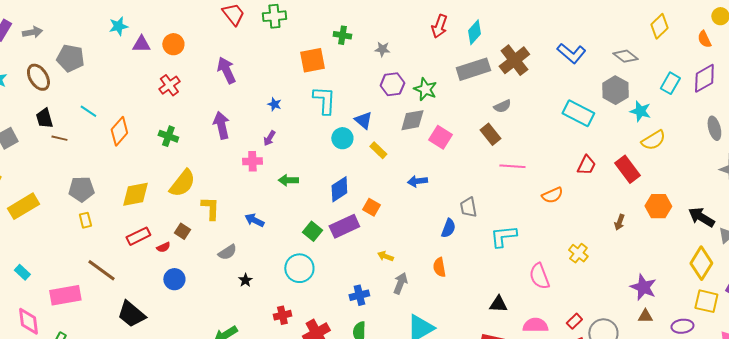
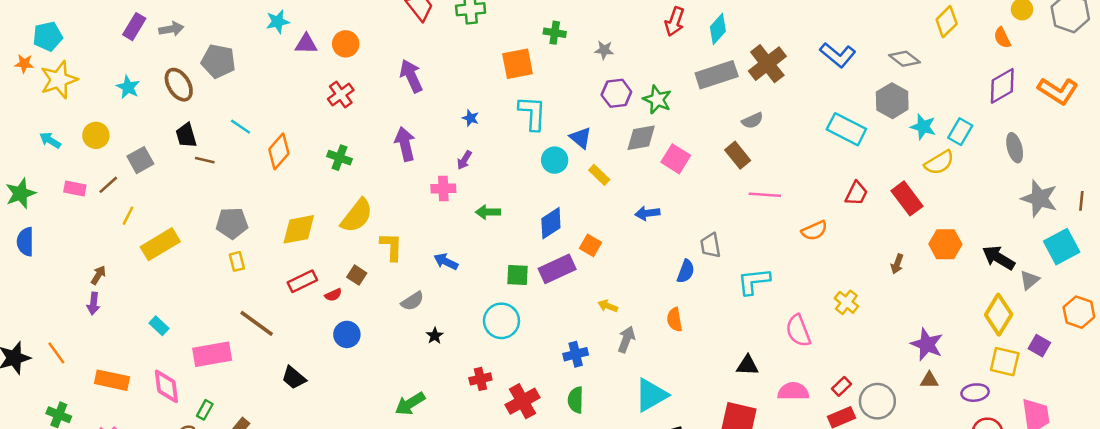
cyan rectangle: (670, 83) -> (960, 132), moved
green square: (312, 231) -> (518, 275), turned -36
black trapezoid: (131, 314) -> (294, 378), size x0.7

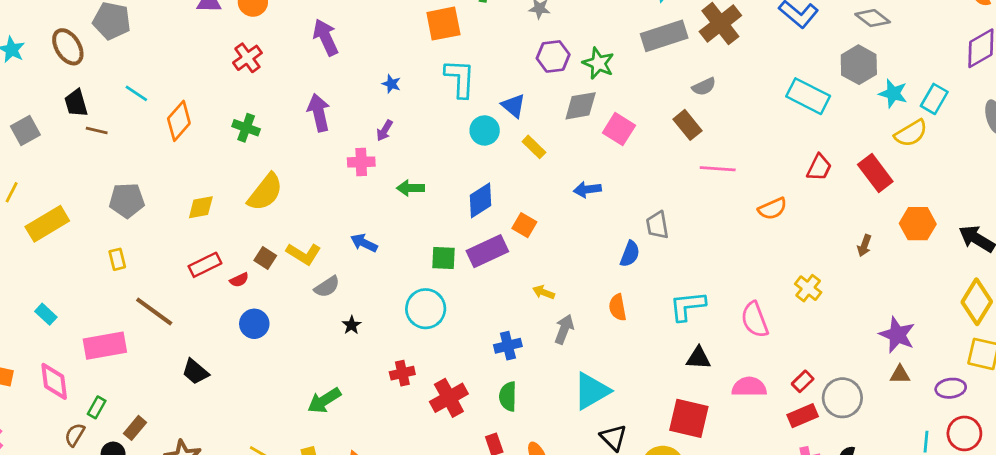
yellow diamond: (299, 229) -> (201, 207), size x0.7
yellow L-shape: (391, 247) -> (304, 254), moved, turned 120
yellow rectangle: (237, 261) -> (117, 259), moved
cyan L-shape: (754, 281) -> (687, 306), moved

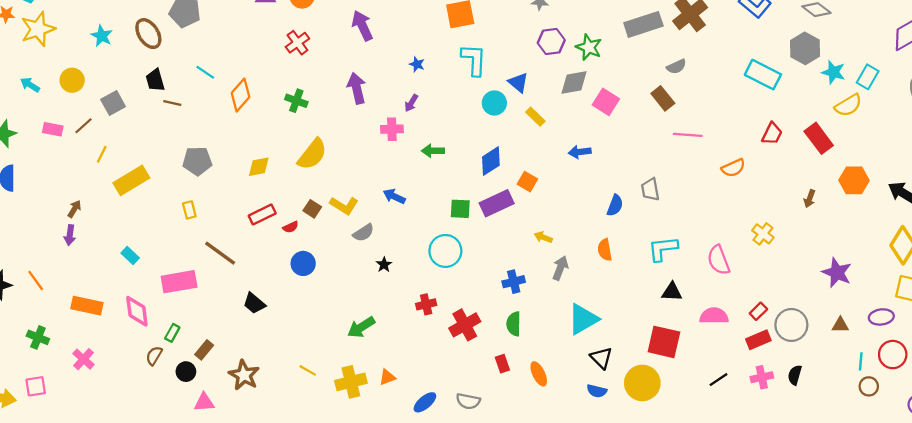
gray trapezoid: (657, 225) -> (650, 189), moved
brown triangle: (900, 374) -> (840, 325), moved

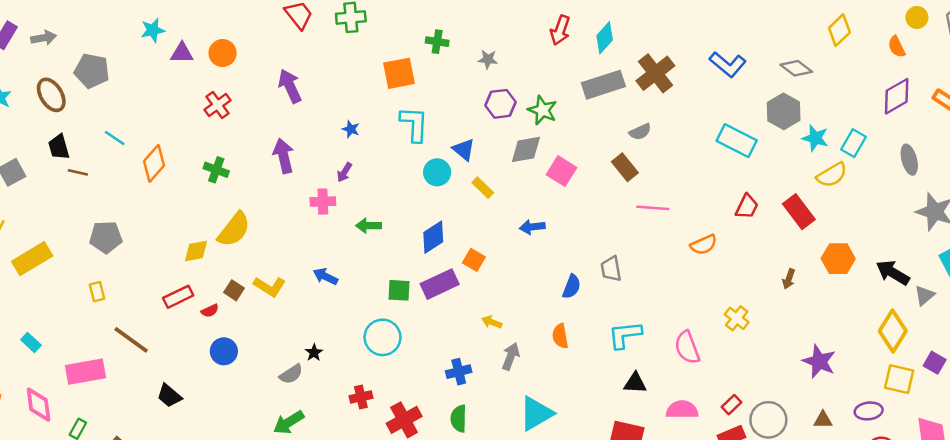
yellow diamond: (259, 167) -> (196, 251), moved
gray semicircle: (363, 233) -> (291, 374), moved

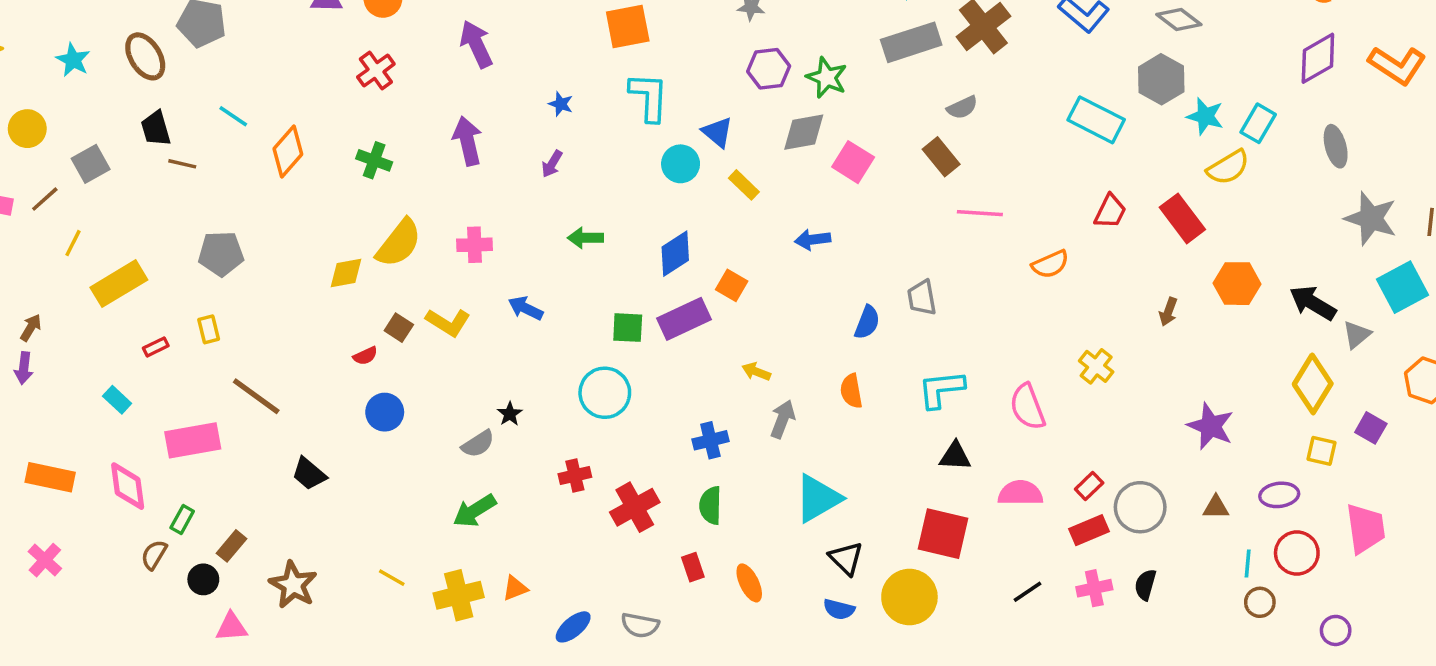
pink cross: (323, 202) -> (475, 245), moved
red rectangle: (178, 297) -> (156, 347), moved, size x0.6
yellow square: (899, 379) -> (1321, 451), size x0.7

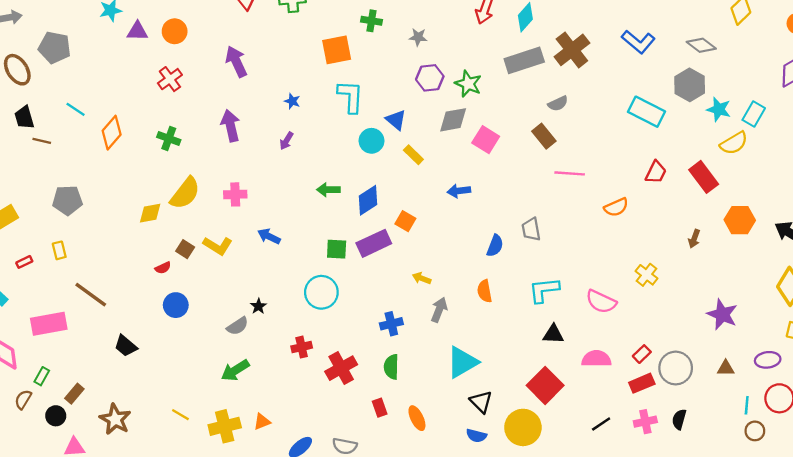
green arrow: (585, 238) -> (328, 190), moved
pink semicircle: (1027, 407) -> (601, 302), turned -44
red square: (943, 534) -> (545, 385), turned 32

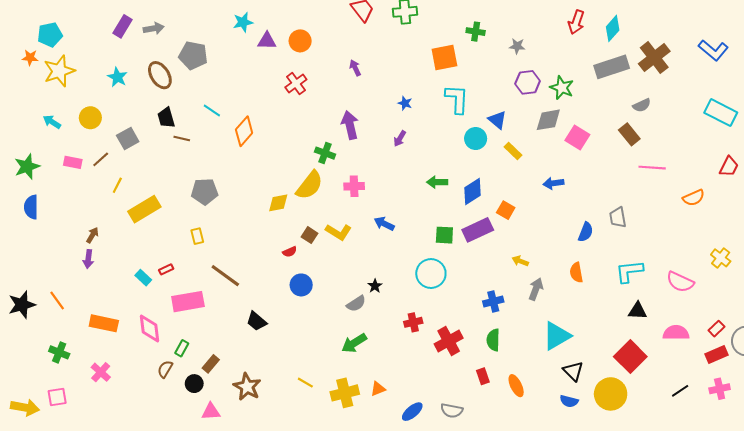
purple arrow: (236, 62) -> (355, 68), size x0.6
green cross: (169, 138) -> (325, 153), moved
red rectangle: (24, 262) -> (166, 269), moved

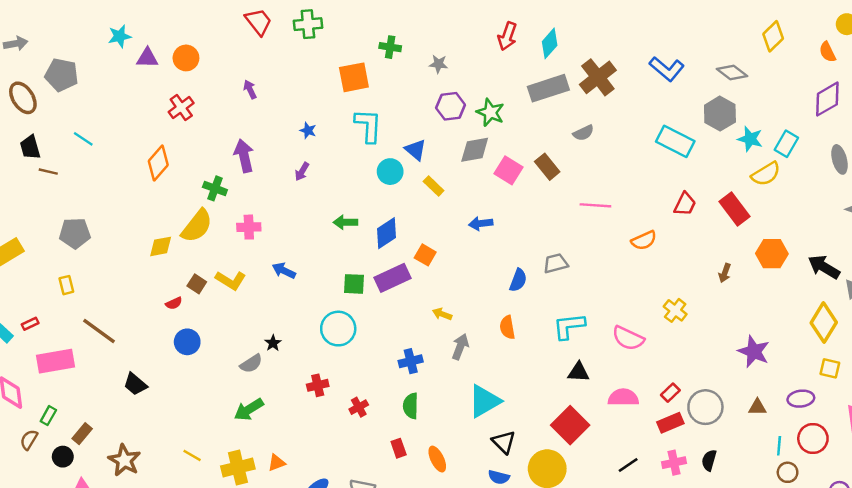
orange diamond: (244, 131) -> (158, 163), moved
brown rectangle: (629, 134) -> (547, 167), moved
gray trapezoid: (618, 217) -> (556, 263), turned 85
red cross: (449, 341) -> (359, 407), size x0.6

